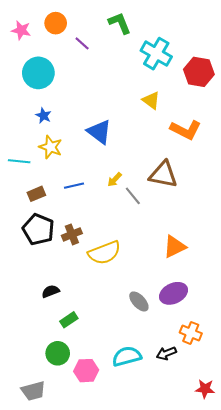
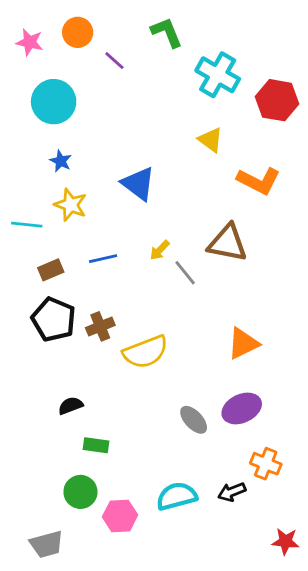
green rectangle: (69, 320) -> (96, 445), turned 42

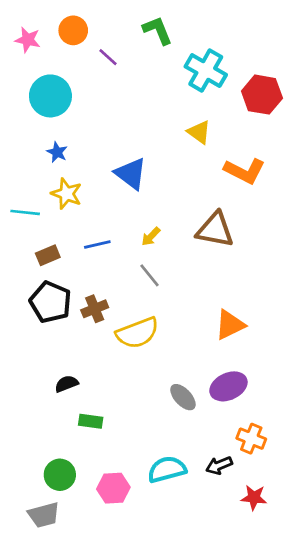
gray line: (185, 273) -> (150, 275), moved
green circle: (80, 492) -> (60, 475), moved
red star: (286, 541) -> (254, 498), moved

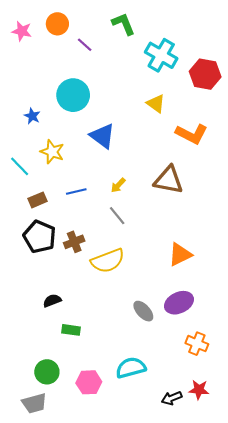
cyan circle: (50, 96) -> (73, 95), moved
blue star: (57, 152) -> (32, 116), moved
cyan line: (25, 212) -> (20, 166), turned 40
black arrow: (219, 465) -> (172, 398), moved

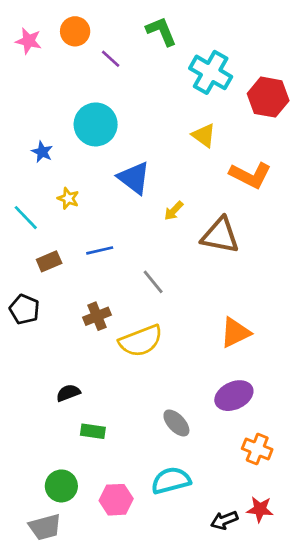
yellow star: (52, 152) -> (68, 198), size x0.7
yellow arrow: (118, 185) -> (174, 211), moved
black pentagon: (40, 237) -> (24, 309), moved, size x0.7
gray ellipse: (143, 311) -> (176, 423), moved

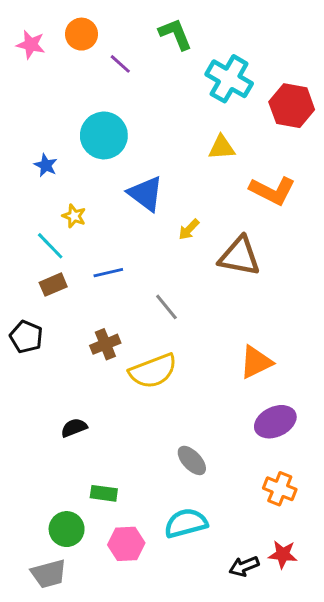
yellow triangle: (204, 135) -> (222, 147), turned -40
cyan line: (26, 218) -> (50, 246), moved
purple ellipse: (234, 396) -> (275, 422), moved
green rectangle: (93, 431) -> (104, 493), moved

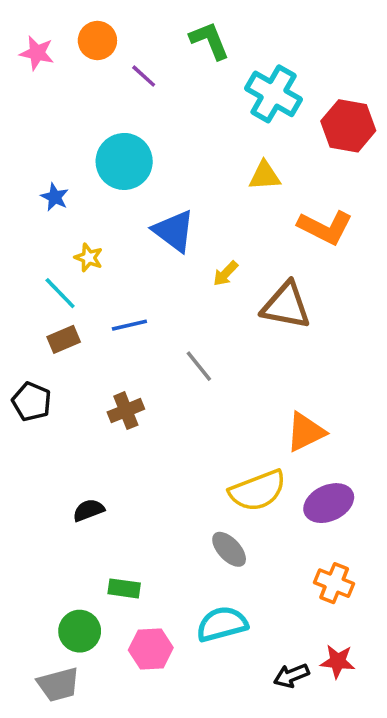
yellow semicircle: (153, 371) -> (258, 491), moved

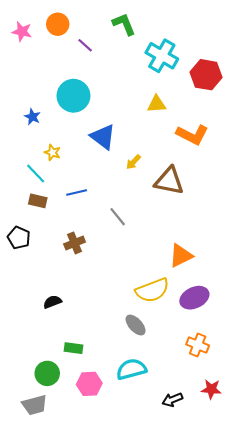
brown rectangle: (64, 339) -> (38, 201), turned 36
red star: (338, 661) -> (211, 389), moved

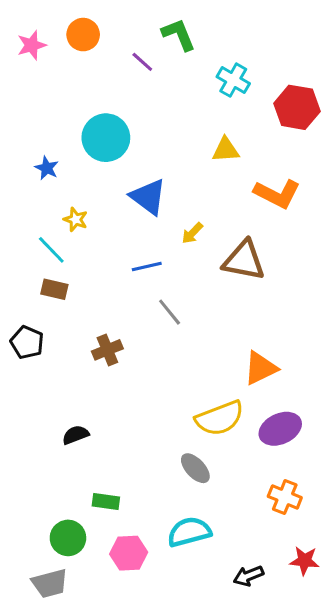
pink star: (22, 32) -> (32, 45), turned -30
purple line: (85, 45) -> (142, 62), moved
cyan cross: (162, 56) -> (233, 80), size x0.7
blue line: (77, 192) -> (147, 267), moved

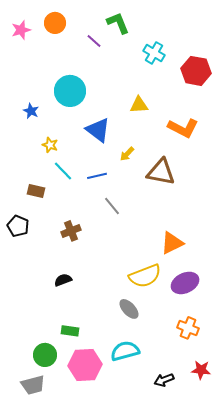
yellow triangle: (226, 150) -> (139, 105), moved
cyan line: (51, 250) -> (63, 171), moved
black semicircle: (76, 435) -> (63, 280), moved
pink hexagon: (129, 553) -> (85, 365), size x1.4

